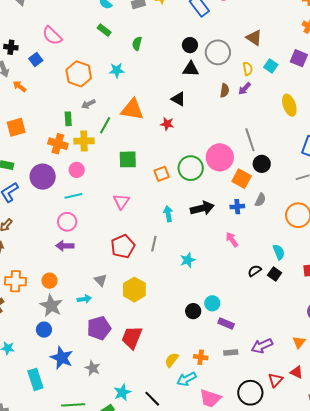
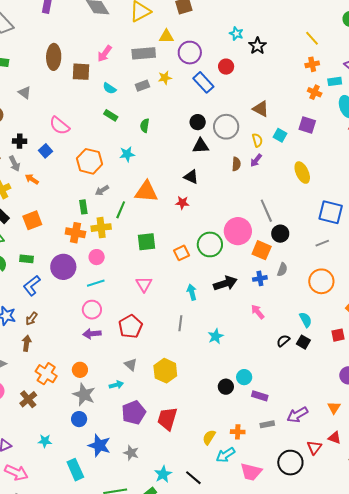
red pentagon: (123, 246) -> (130, 326), moved
orange cross: (15, 281) -> (46, 374), turned 35

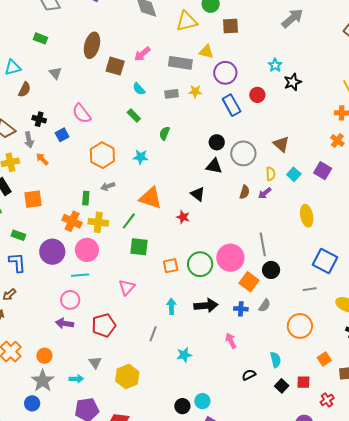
green line: (121, 210) -> (129, 221), moved
pink circle: (97, 257) -> (87, 250), size x1.5
blue L-shape: (32, 286) -> (17, 263), turned 110
black square: (303, 342) -> (282, 386), moved

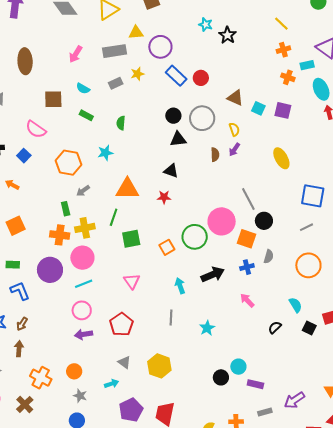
brown square: (115, 66) -> (53, 99), moved
red circle: (257, 95) -> (201, 78), moved
cyan square: (294, 174) -> (258, 108), moved
gray star: (43, 381) -> (80, 396), size x0.6

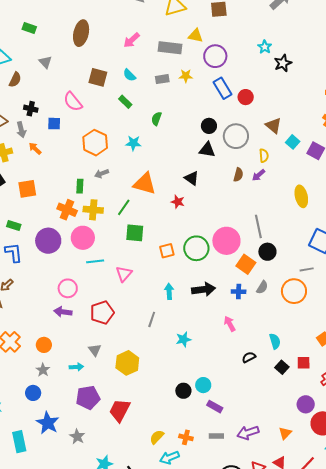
blue square: (24, 156) -> (54, 124), turned 32
orange circle: (308, 265) -> (294, 291), moved
cyan line: (84, 284) -> (95, 261), moved

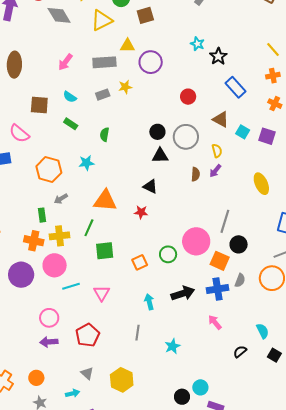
blue rectangle: (223, 88) -> (236, 87), moved
gray line: (258, 226) -> (225, 221), turned 40
green circle: (196, 248) -> (168, 254), size x0.7
blue cross: (239, 292) -> (218, 289), size x1.5

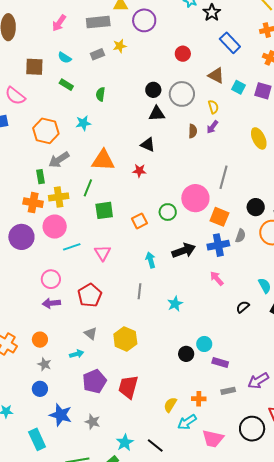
gray arrow: (61, 199) -> (59, 160), size x1.5
black circle: (239, 244) -> (256, 207), moved

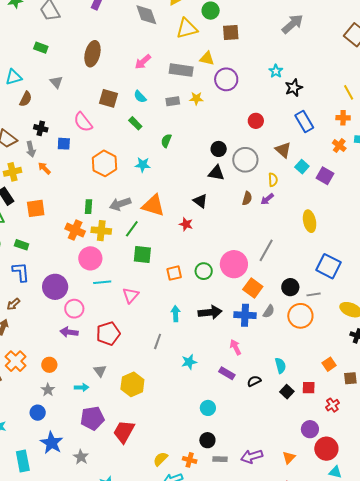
gray arrow: (59, 160) -> (120, 204), moved
purple circle: (21, 237) -> (55, 287), moved
black circle: (186, 354) -> (207, 440), moved
purple rectangle: (220, 362) -> (227, 373), moved

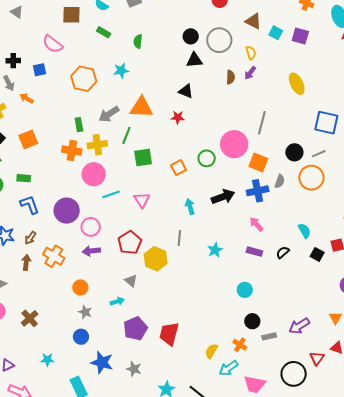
orange cross: (16, 361) -> (54, 256), moved
yellow hexagon: (132, 384) -> (156, 259), moved
orange cross: (190, 460) -> (240, 345), turned 32

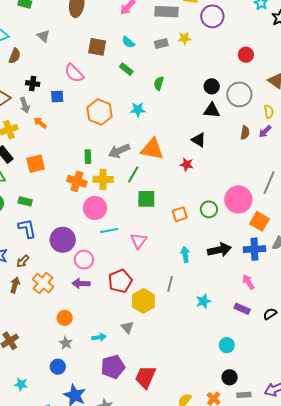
gray triangle: (131, 281) -> (127, 327), moved

